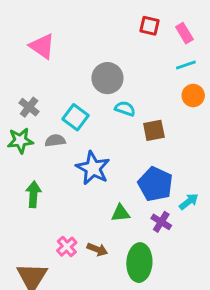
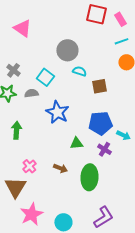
red square: (150, 26) -> (96, 14), size x1.5
blue pentagon: (155, 184) -> (100, 123), turned -30
cyan arrow: (189, 202) -> (123, 135), turned 64
pink cross: (67, 247) -> (29, 166), moved

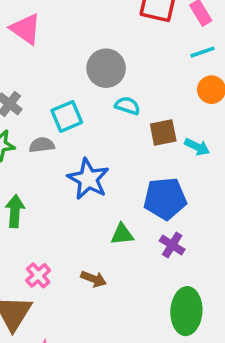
cyan square: (45, 77) -> (67, 116), turned 30
cyan arrow: (123, 135) -> (197, 147), moved
green ellipse: (89, 177) -> (186, 311), moved

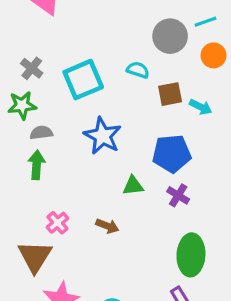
gray circle: (106, 68) -> (170, 36), moved
cyan square: (67, 116) -> (83, 80), size x1.4
gray semicircle: (42, 145) -> (41, 133), moved

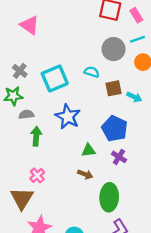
blue pentagon: (172, 154) -> (115, 129), turned 30
green arrow: (37, 165) -> (36, 136), moved
brown arrow: (107, 226) -> (85, 174), moved
green ellipse: (191, 255) -> (109, 197), moved

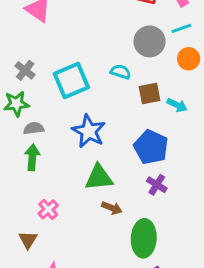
green arrow: (36, 136) -> (32, 157), moved
green triangle: (88, 150) -> (99, 177), moved, size x1.5
brown triangle: (22, 198) -> (28, 240), size x0.6

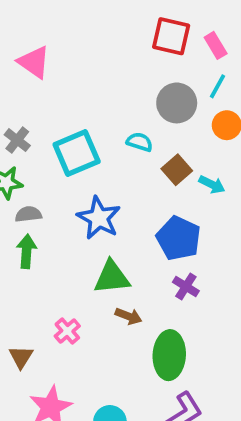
cyan line: (181, 28) -> (217, 86), turned -42
brown square: (150, 94) -> (177, 170), turned -30
pink cross: (48, 209) -> (67, 331), moved

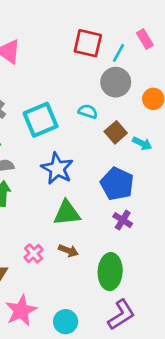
red square: (171, 36) -> (88, 43), moved
cyan line: (217, 86) -> (118, 53), moved
brown arrow: (128, 316) -> (68, 251), moved

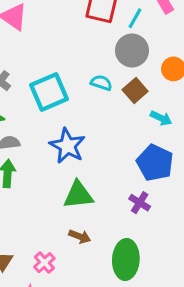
brown square: (116, 132) -> (135, 90), moved
blue pentagon: (117, 184) -> (155, 163), moved
pink cross: (34, 253) -> (44, 263), moved

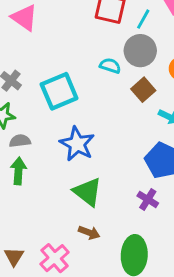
cyan semicircle: (101, 83) -> (110, 66), moved
green triangle: (78, 195) -> (88, 192), turned 44
pink cross: (44, 263) -> (55, 258), size x1.4

